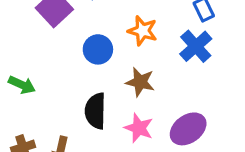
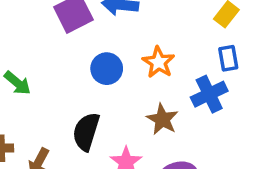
brown star: (140, 82) -> (162, 119), moved

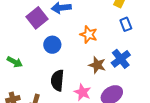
blue circle: (107, 69) -> (52, 45), moved
blue cross: (209, 94) -> (121, 59), moved

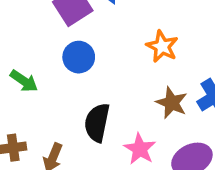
blue circle: (52, 45) -> (79, 57), moved

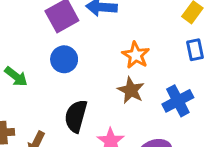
brown star: (172, 103) -> (131, 90), moved

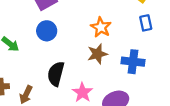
brown star: (131, 90) -> (97, 54), turned 30
blue cross: (178, 101) -> (133, 62), turned 35

